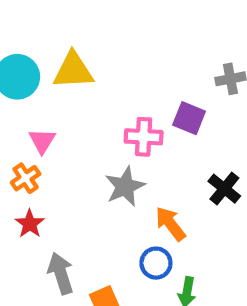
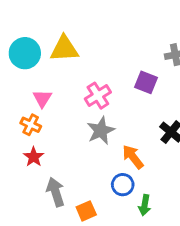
pink cross: (144, 137) -> (98, 96), moved, turned -35
orange cross: (26, 178) -> (31, 125), turned -30

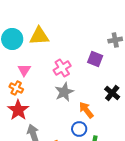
red star: (34, 157) -> (18, 110), size x1.5

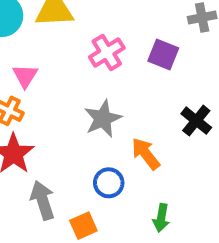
pink cross: (62, 68) -> (107, 53), moved
blue circle: (79, 129) -> (109, 183), moved

